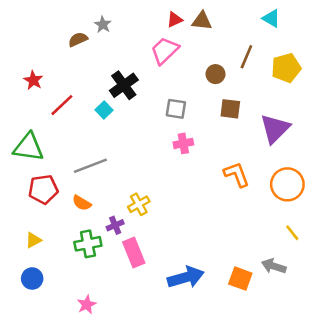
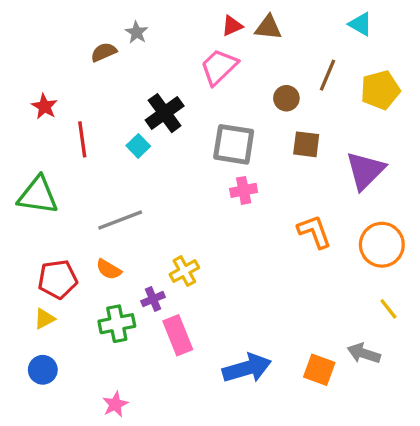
red line: (62, 105) -> (82, 139), turned -55
gray square: (176, 109) -> (234, 144), size x1.5
red pentagon: (43, 189) -> (58, 279), moved

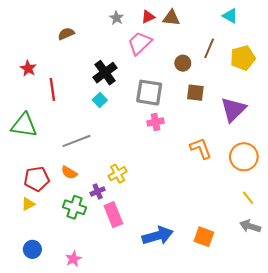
gray star: (137, 32) -> (117, 18), moved
cyan square: (138, 146) -> (100, 100), moved
green cross: (117, 324) -> (74, 207), turned 30
gray arrow: (364, 353) -> (250, 226), moved
blue circle: (43, 370) -> (32, 249), moved

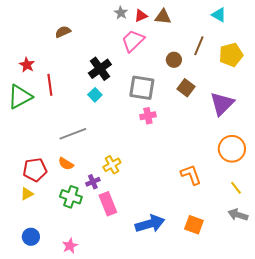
gray star: (117, 18) -> (121, 13), moved
brown square: (195, 93) -> (186, 88), turned 30
green triangle: (24, 125) -> (20, 97), moved, turned -36
orange L-shape: (201, 148) -> (191, 175), moved

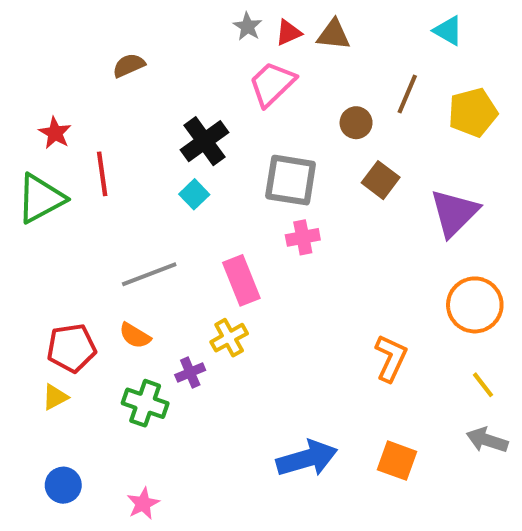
orange L-shape: (191, 175) -> (391, 358), turned 45
pink rectangle: (108, 204) -> (241, 280), moved

